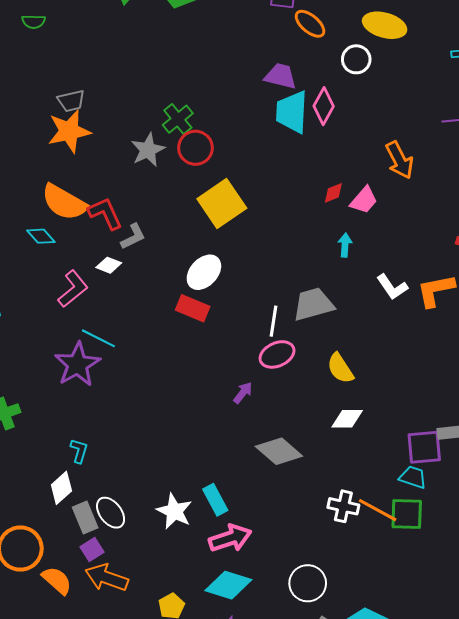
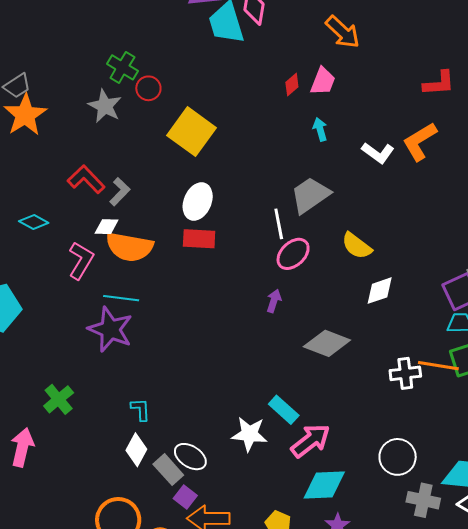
red circle: (195, 148) -> (148, 88), size x0.7
orange semicircle: (64, 202) -> (129, 247), moved

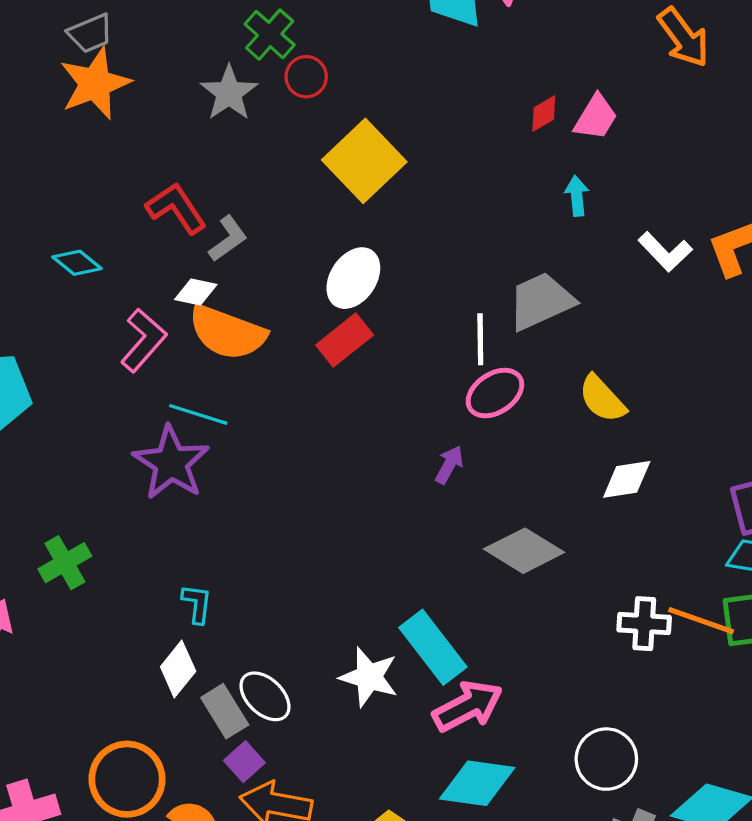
orange arrow: (343, 32) -> (683, 37), moved
red rectangle: (199, 239) -> (345, 340), turned -52
cyan rectangle: (284, 410) -> (433, 647), size x1.4

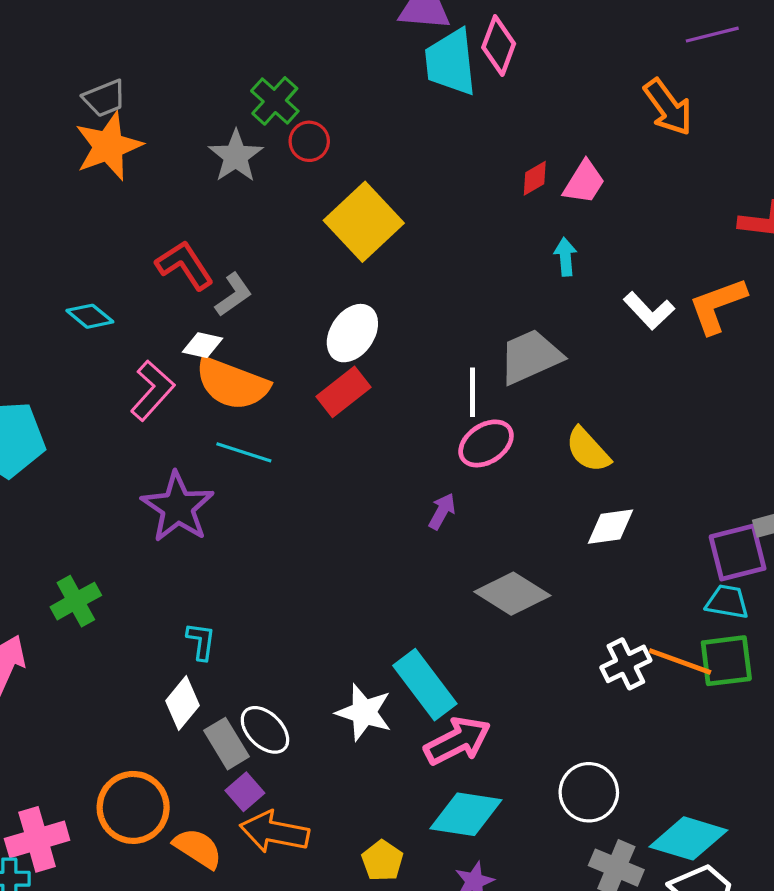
cyan line: (198, 414) -> (244, 452), moved
white cross: (644, 624) -> (626, 664), turned -30

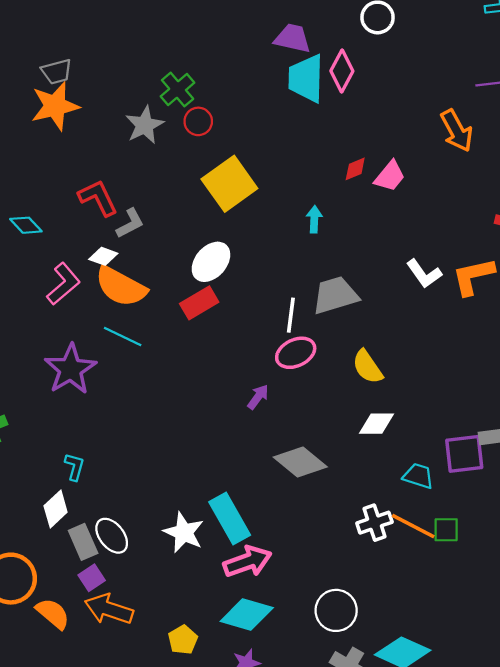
cyan arrow: (565, 257) -> (314, 219), moved
cyan trapezoid: (727, 602) -> (418, 476), moved
green square: (726, 661) -> (446, 530), size x0.7

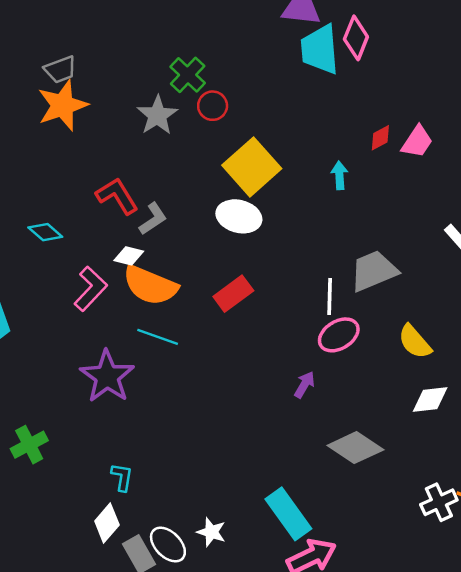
cyan arrow: (314, 219) -> (339, 175), moved
white ellipse: (211, 262) -> (239, 216), moved, turned 69
white star: (184, 533) -> (211, 532), moved, size x0.7

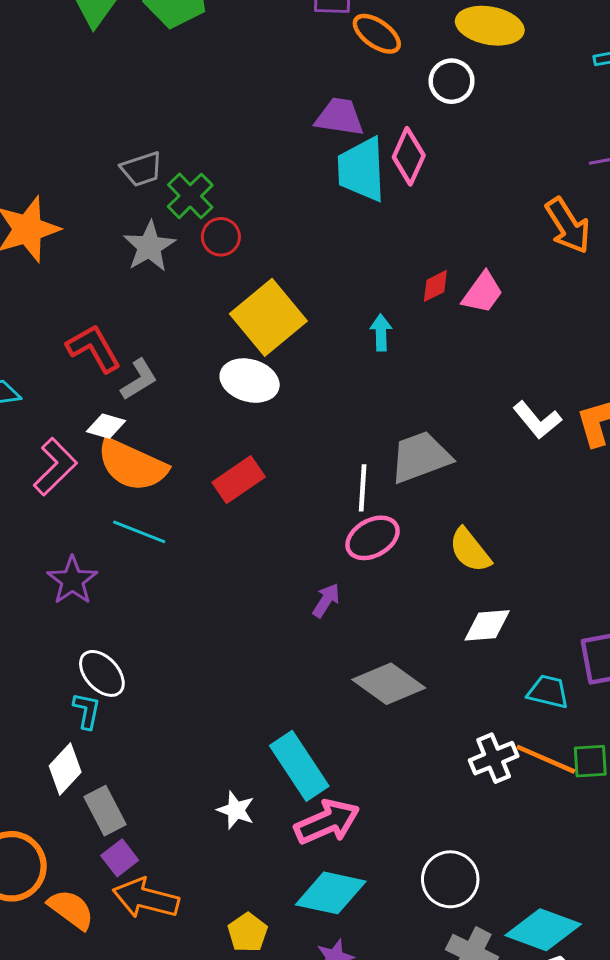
gray trapezoid: (60, 70) -> (142, 169), moved
purple star: (107, 376) -> (72, 580), size x0.7
white star: (211, 532) -> (236, 810), moved
white ellipse: (168, 545) -> (102, 673), moved

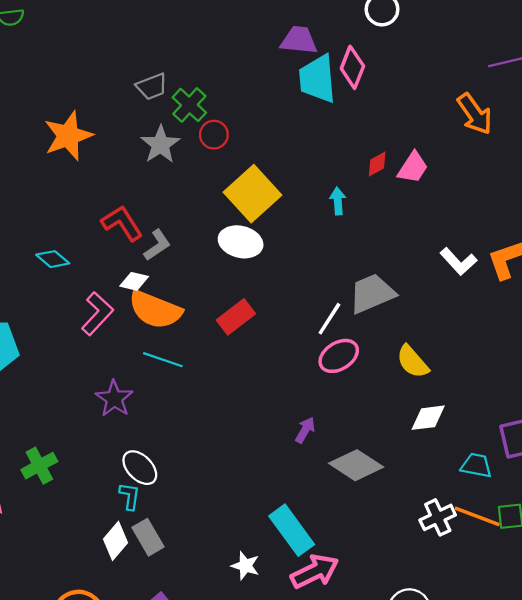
white line: (363, 488) -> (329, 319), turned 32
purple arrow: (326, 600) -> (305, 430), moved
gray rectangle: (105, 811) -> (148, 537), moved

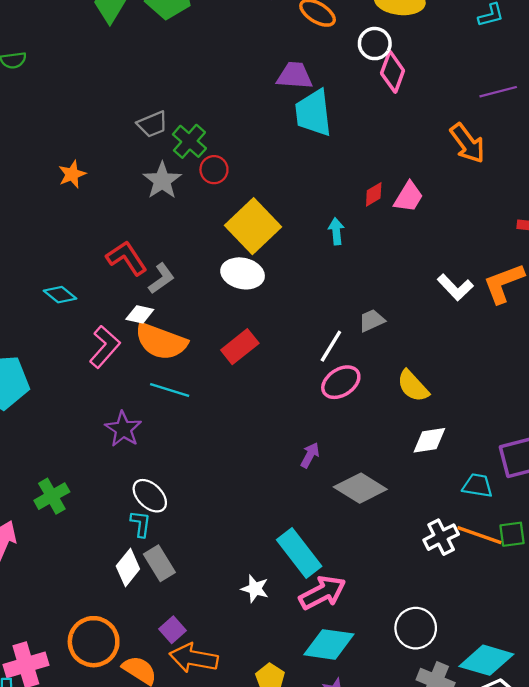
pink diamond: (352, 67) -> (393, 72), moved
orange star: (68, 136) -> (72, 174), size x0.6
gray trapezoid: (372, 293) -> (372, 320), size x0.6

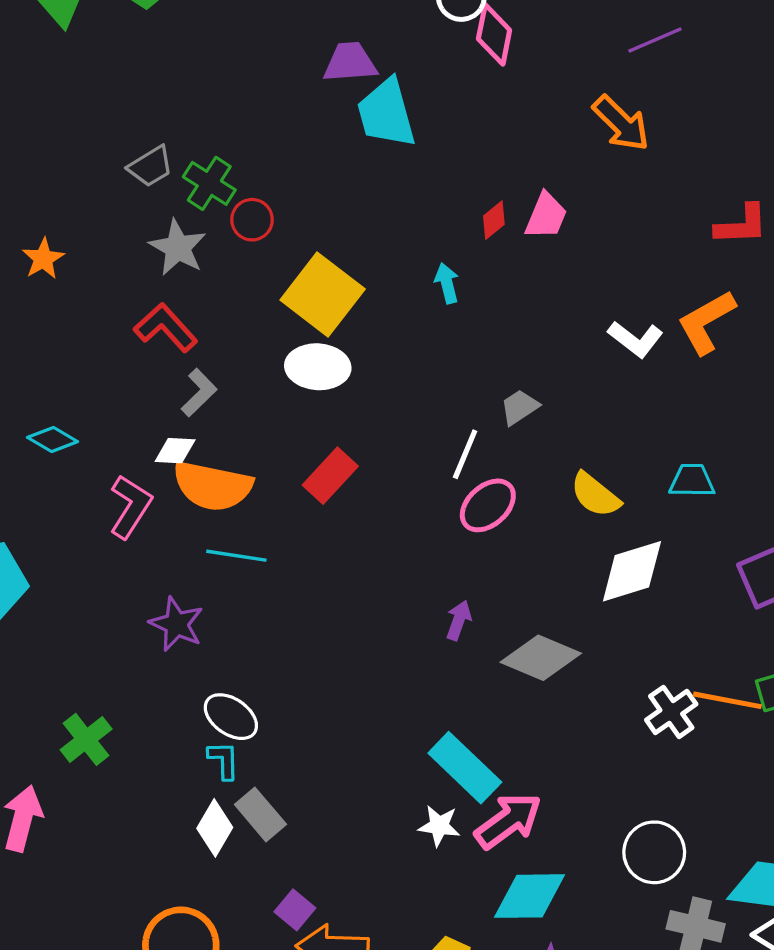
red L-shape: (127, 258) -> (166, 328), moved
white diamond: (429, 440) -> (632, 571), size x1.4
cyan trapezoid: (477, 486) -> (692, 481), moved
white star: (255, 589) -> (439, 826), moved

